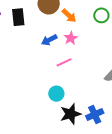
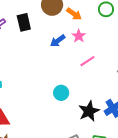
pink line: (64, 62) -> (87, 61), moved
cyan circle: (56, 94) -> (61, 93), moved

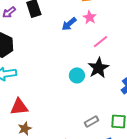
black star: (89, 111) -> (98, 68), moved

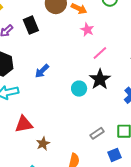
blue arrow: (69, 24) -> (42, 71), moved
brown star: (25, 129) -> (43, 144), moved

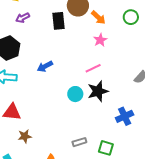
black rectangle: (31, 25) -> (59, 21), moved
pink line: (100, 53) -> (93, 68), moved

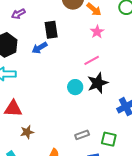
black rectangle: (59, 21) -> (51, 30), moved
blue arrow: (45, 66) -> (39, 48), moved

